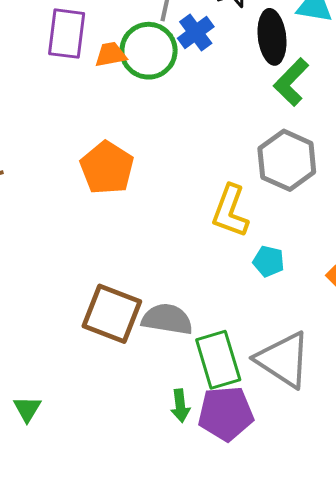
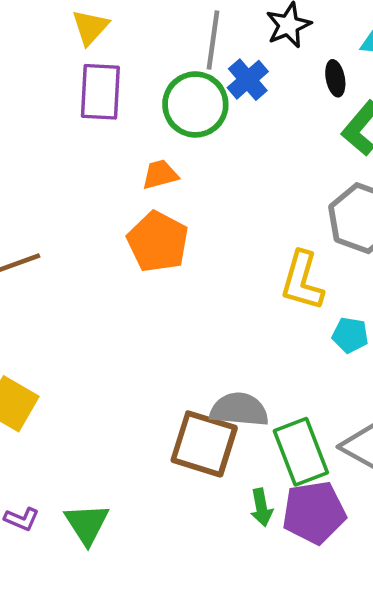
black ellipse: (272, 37) -> (335, 78), size x0.6
orange trapezoid: (111, 55) -> (160, 175), moved
brown square: (112, 314) -> (204, 444), moved
green triangle: (27, 409) -> (87, 524), size x1.4

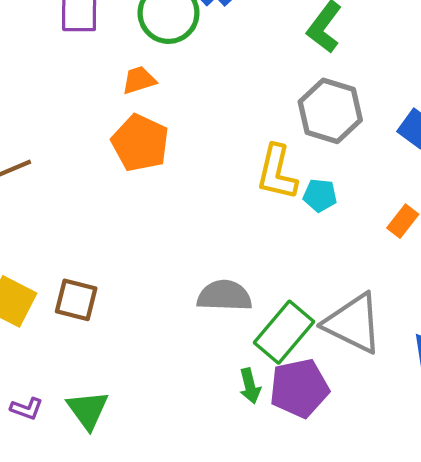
cyan pentagon: (350, 335) -> (320, 195), moved
brown square: (204, 444) -> (76, 300), moved, size x0.7
green rectangle: (301, 452) -> (284, 332), turned 64

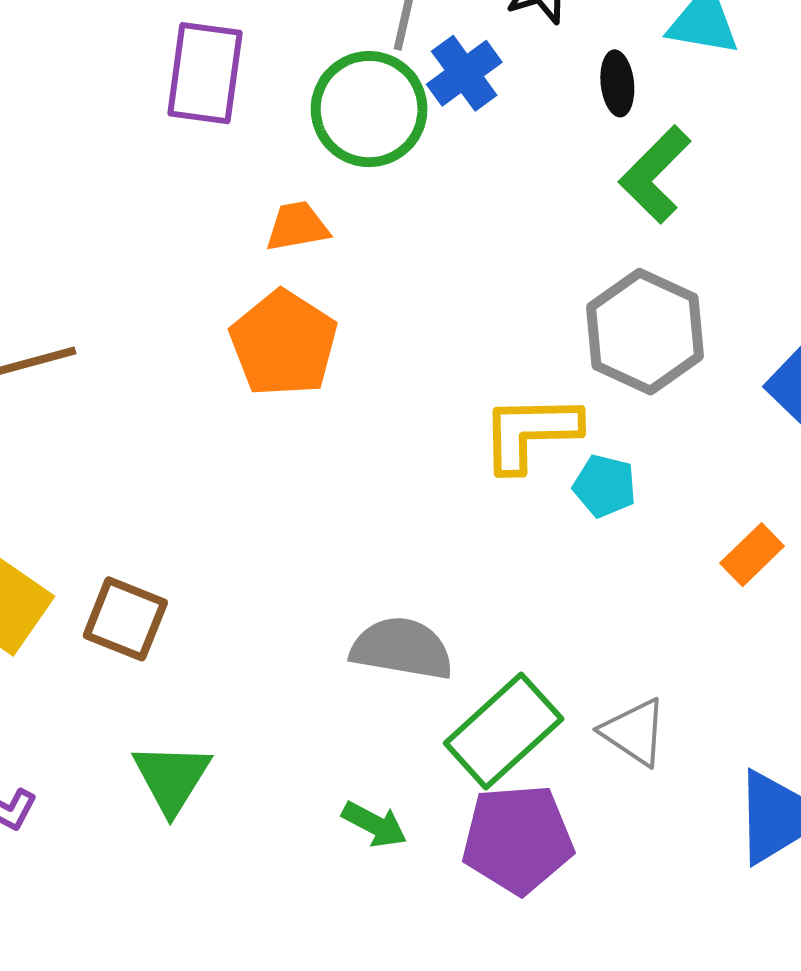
yellow L-shape: (277, 172) -> (530, 433), turned 68
gray triangle: (353, 323) -> (634, 732), size x0.6
green arrow: (250, 386) -> (374, 824), moved, turned -56
green triangle: (88, 410) -> (172, 778), moved

